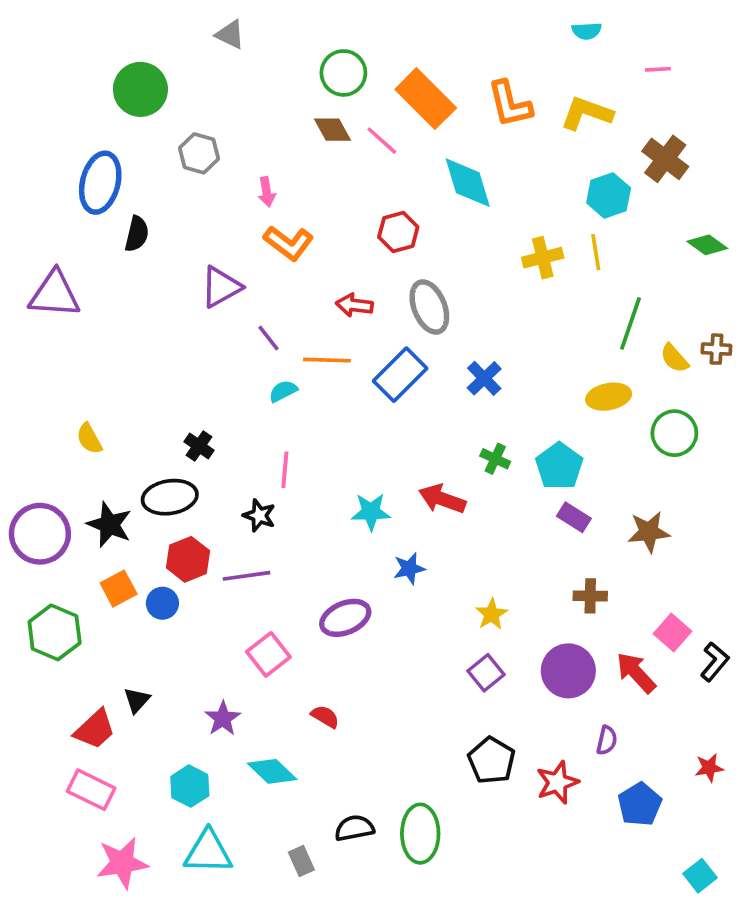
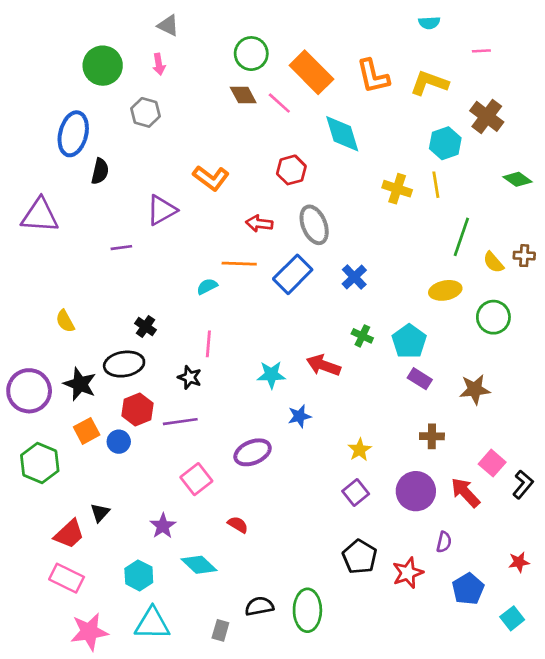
pink arrow: (267, 192) -> (159, 64), moved
yellow cross: (543, 258) -> (397, 189), turned 32
purple line: (268, 338) -> (121, 248), moved, turned -60
gray rectangle: (301, 861) -> (220, 630), turned 40
cyan square: (700, 876) -> (512, 618), moved

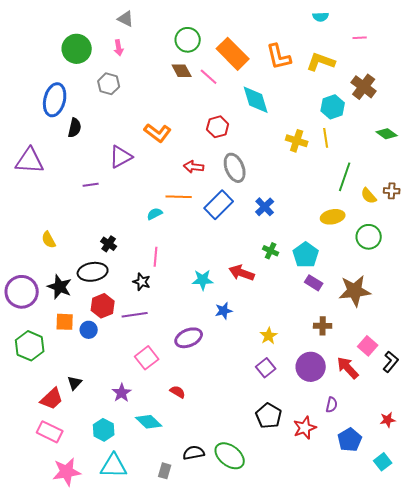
brown star: (475, 389) -> (355, 291), size x1.4
orange square: (87, 431) -> (65, 322), turned 30
green ellipse: (307, 610) -> (230, 456), turned -52

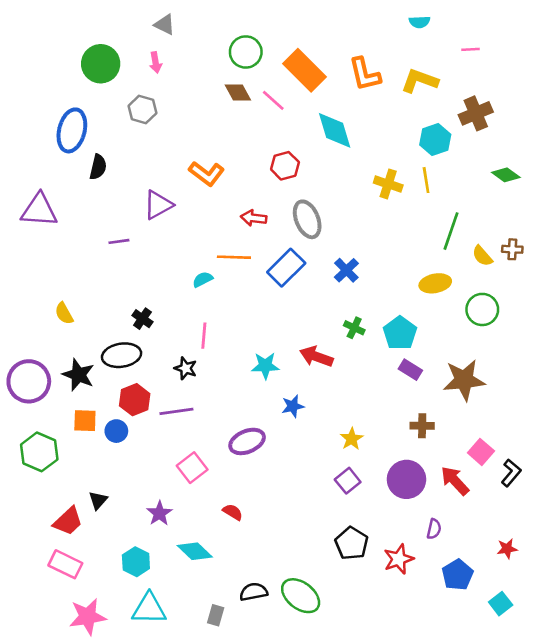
brown cross: (364, 87) -> (476, 113), turned 30

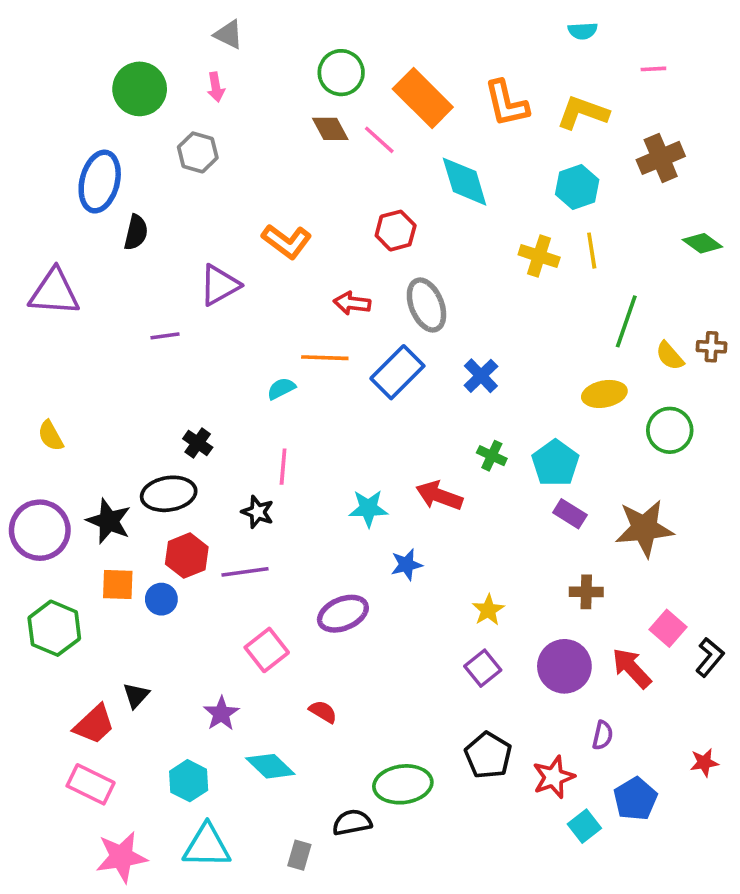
cyan hexagon: (435, 140) -> (577, 187), moved
yellow semicircle: (64, 313) -> (51, 436), moved
green ellipse: (301, 596) -> (403, 784), moved, turned -45
cyan square: (501, 604) -> (584, 826), moved

